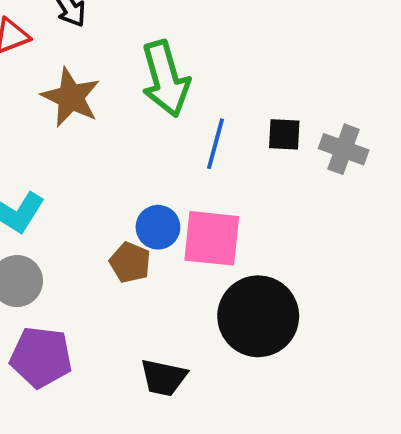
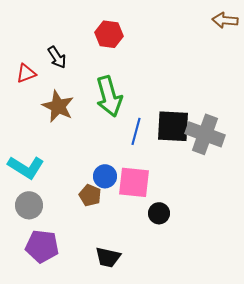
black square: (284, 134) -> (173, 126), size x1.8
gray cross: (344, 149) -> (205, 134), size x1.5
black circle: (258, 316) -> (159, 213), moved, size x0.5

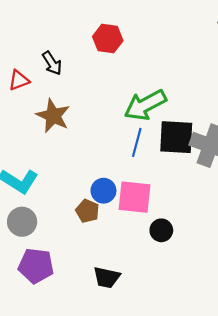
green arrow: (109, 96) -> (145, 105), moved, turned 78

